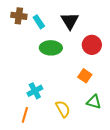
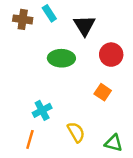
cyan rectangle: (39, 22) -> (49, 13), moved
green triangle: (94, 102) -> (114, 143), moved

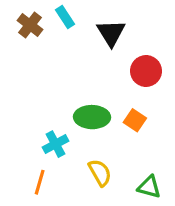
brown cross: (23, 19) -> (30, 25), turned 30
green ellipse: (61, 58) -> (92, 117), moved

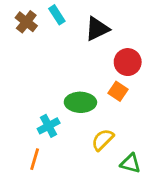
black triangle: (111, 33) -> (97, 29), turned 36
orange square: (135, 120) -> (118, 91), moved
yellow semicircle: (100, 173) -> (103, 140), moved, turned -105

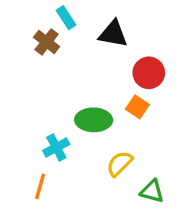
brown cross: (26, 22) -> (47, 42), moved
black triangle: (97, 29) -> (113, 34), turned 36

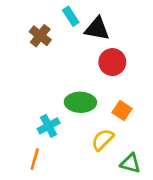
cyan rectangle: (66, 18) -> (71, 16), moved
red circle: (149, 73) -> (112, 62), moved
orange square: (137, 107) -> (122, 111), moved

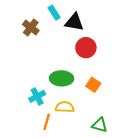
yellow semicircle: (103, 140) -> (65, 107), moved, turned 48
orange line: (35, 159) -> (47, 122), moved

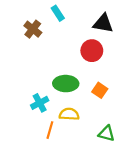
black triangle: (74, 22) -> (103, 23), moved

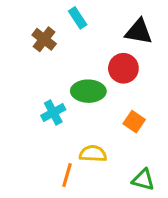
green ellipse: (66, 84) -> (88, 91), moved
cyan cross: (40, 103) -> (53, 113), moved

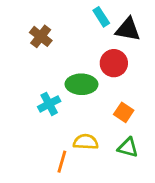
cyan rectangle: (78, 18) -> (101, 17), moved
green triangle: (143, 180) -> (128, 148), moved

